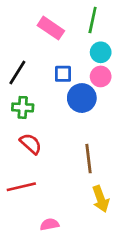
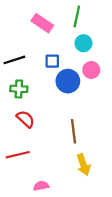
black line: (17, 72) -> (14, 60), turned 40
pink circle: (101, 76) -> (91, 70), moved

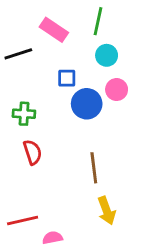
black line: (14, 60) -> (18, 54), moved
red semicircle: (26, 119) -> (33, 152), turned 30
red line: (18, 155) -> (23, 221), moved

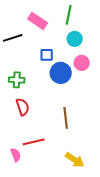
yellow arrow: (107, 211) -> (75, 160), moved, turned -36
red line: (23, 221) -> (34, 142), moved
pink semicircle: (52, 238) -> (16, 155), moved, turned 80

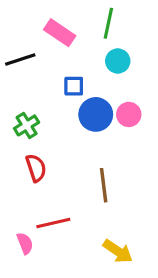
pink circle: (82, 63) -> (129, 114), moved
green cross: (17, 80) -> (27, 125), turned -35

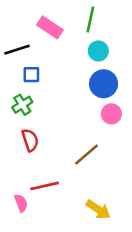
blue square: (74, 86) -> (31, 75), moved
blue circle: (96, 114) -> (104, 84), moved
pink circle: (129, 114) -> (111, 114), moved
brown line: (104, 185) -> (86, 155), turned 56

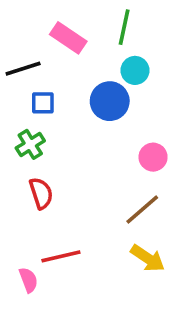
blue circle: (104, 84) -> (110, 101), moved
brown line: (86, 155) -> (142, 209), moved
yellow arrow: (98, 210) -> (148, 258), moved

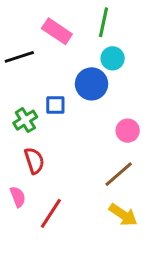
blue square: (43, 103) -> (55, 105), moved
red line: (61, 256) -> (51, 213), turned -44
pink semicircle: (28, 280) -> (18, 197), moved

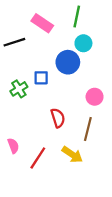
red semicircle: (34, 161) -> (58, 118), moved
brown line: (119, 174) -> (88, 129), turned -35
yellow arrow: (123, 215) -> (72, 155), moved

